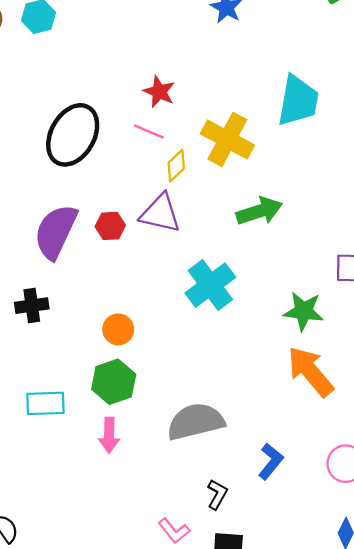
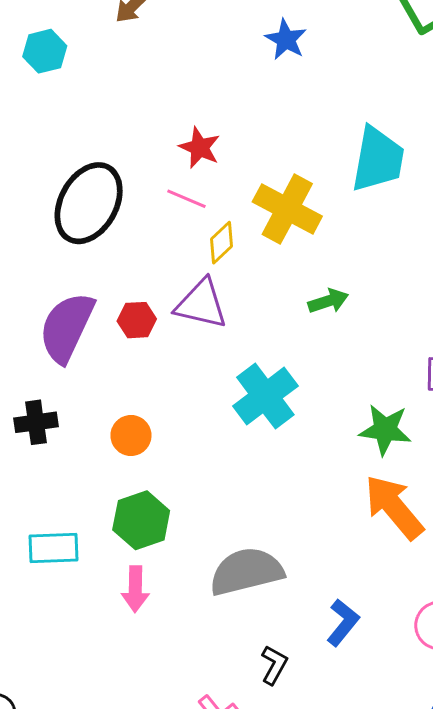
green arrow: (259, 211) -> (328, 301), size x0.7
orange circle: (118, 329) -> (131, 435), moved

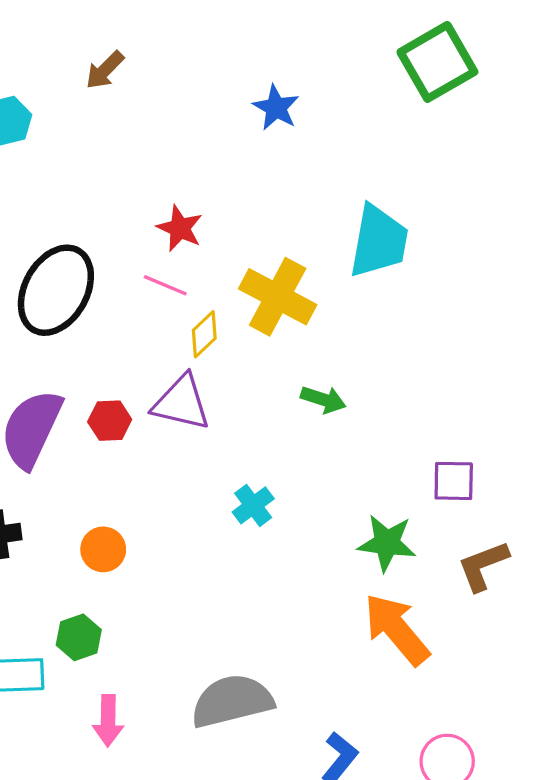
green arrow: (328, 301) -> (323, 399), turned 36
cyan cross: (265, 396) -> (253, 505), size x0.6
green hexagon: (141, 520) -> (79, 637), moved, size x0.7

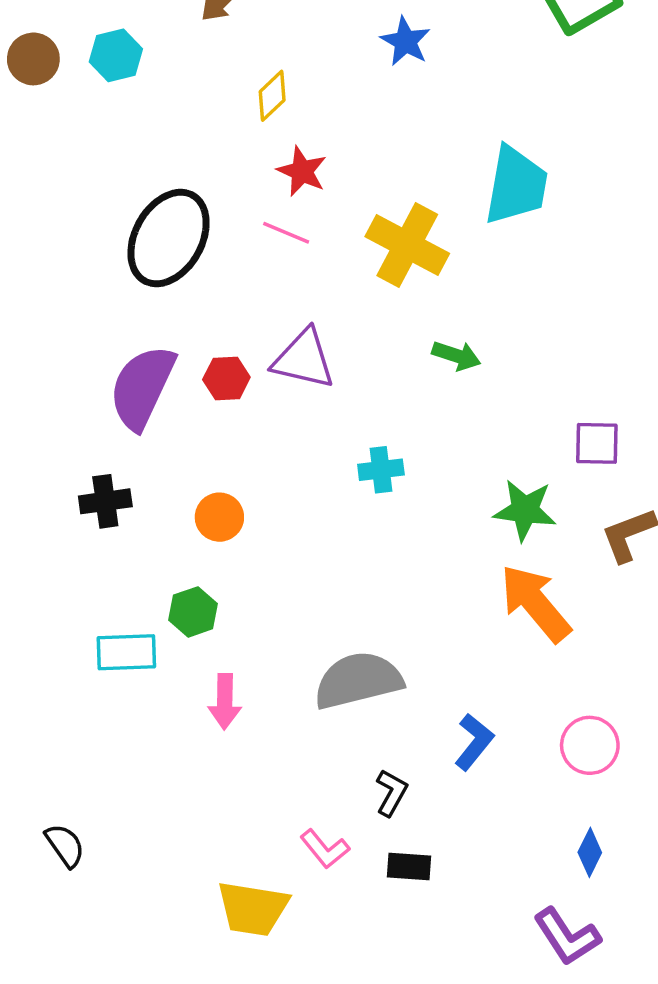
yellow diamond: (204, 334) -> (272, 96), moved
cyan cross: (253, 505) -> (381, 470), turned 30

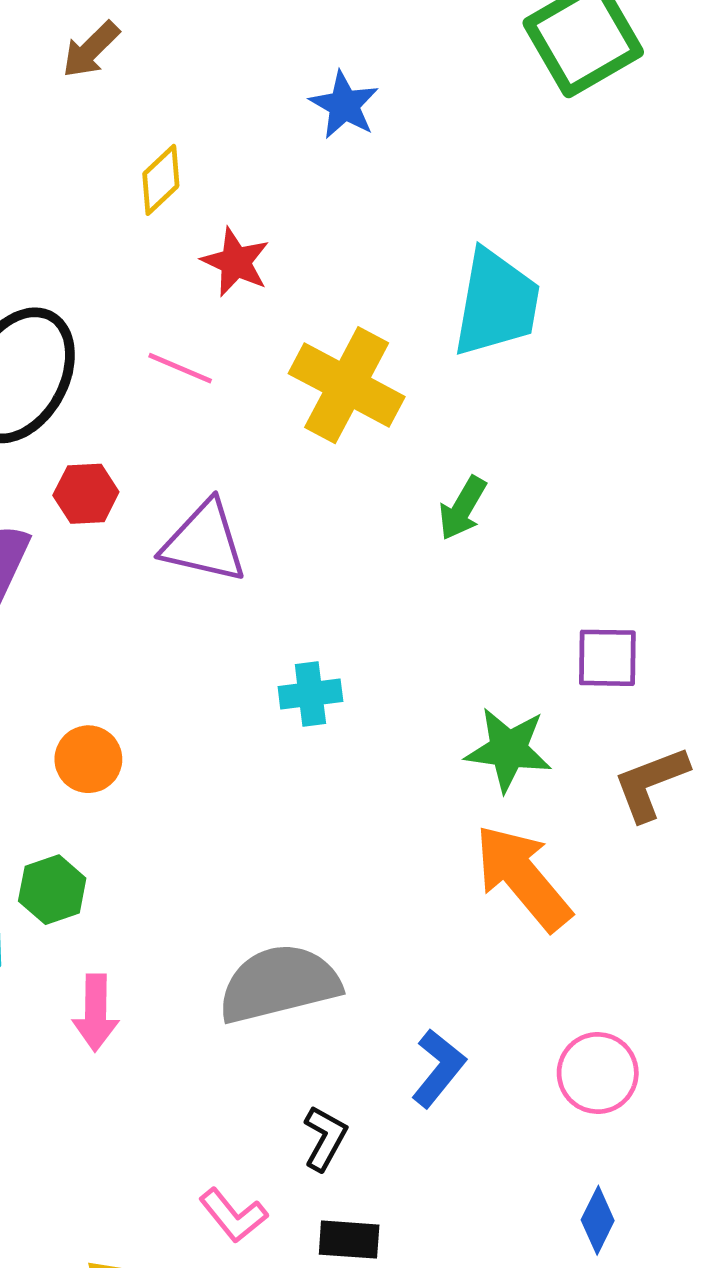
red star: (302, 171) -> (236, 262), moved
green arrow: (456, 356) -> (463, 508), moved, turned 102
red hexagon: (226, 378) -> (86, 494), moved

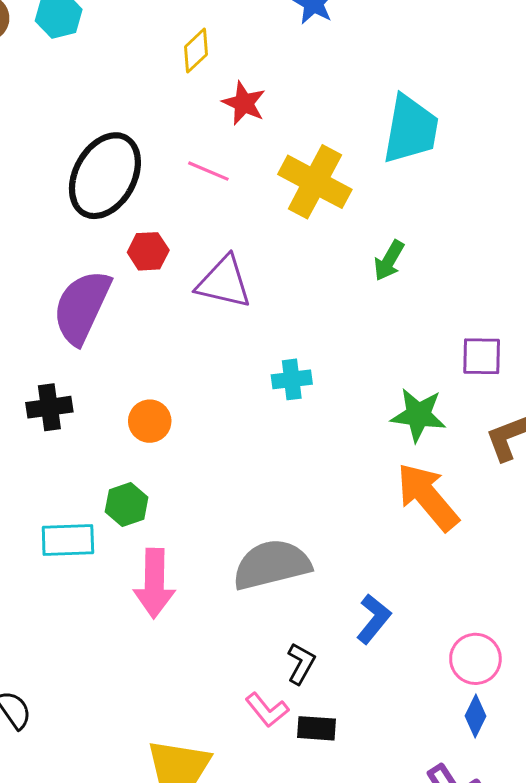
pink arrow: (96, 1013) -> (154, 583), size x1.4
pink circle: (598, 1073) -> (475, 659), moved
pink L-shape: (233, 1215) -> (267, 710), moved

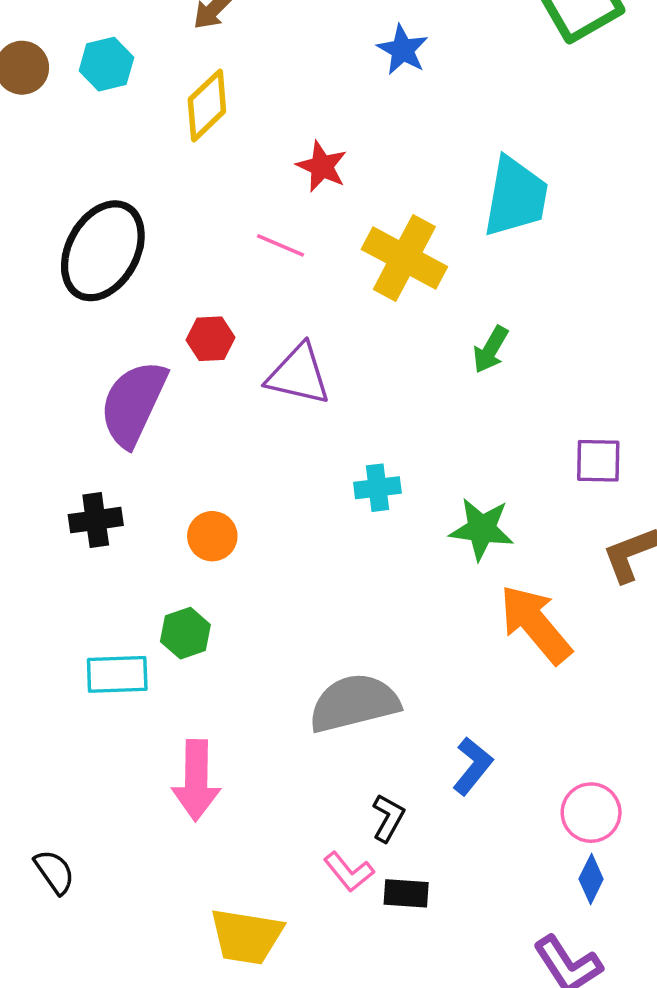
yellow diamond: (196, 51) -> (207, 105), moved, size x1.4
black ellipse: (105, 176) -> (103, 251), moved
green star: (418, 415) -> (482, 529), moved
pink arrow: (154, 583) -> (196, 780), moved

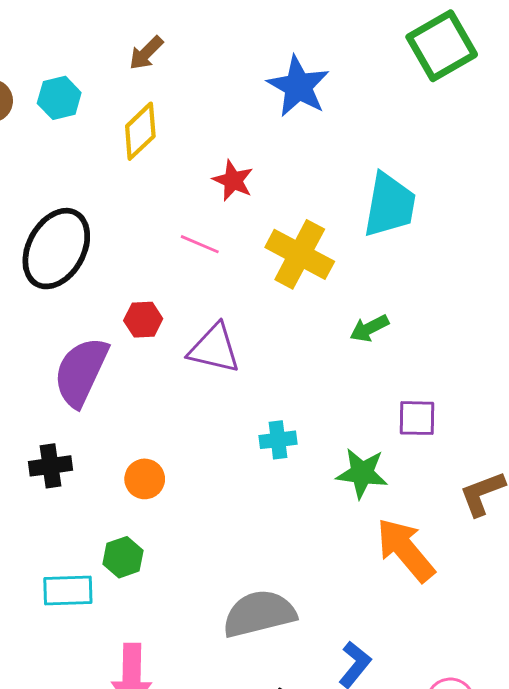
blue star: (403, 50) -> (298, 86), size x1.5
green arrow: (491, 350) -> (369, 328), turned 33
purple square: (598, 461) -> (417, 418), moved

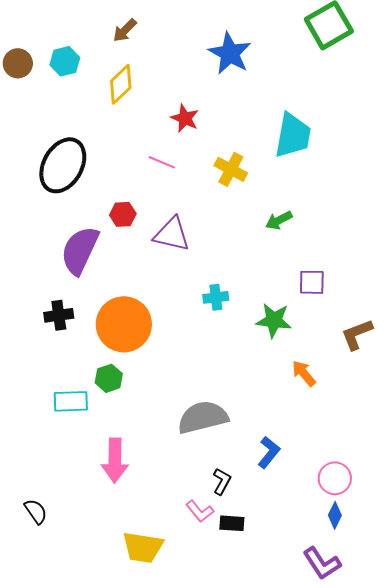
yellow cross: (300, 254) -> (231, 169), size x0.7
orange circle: (145, 479) -> (124, 324), size x2.0
orange arrow: (405, 550) -> (304, 373), size x0.6

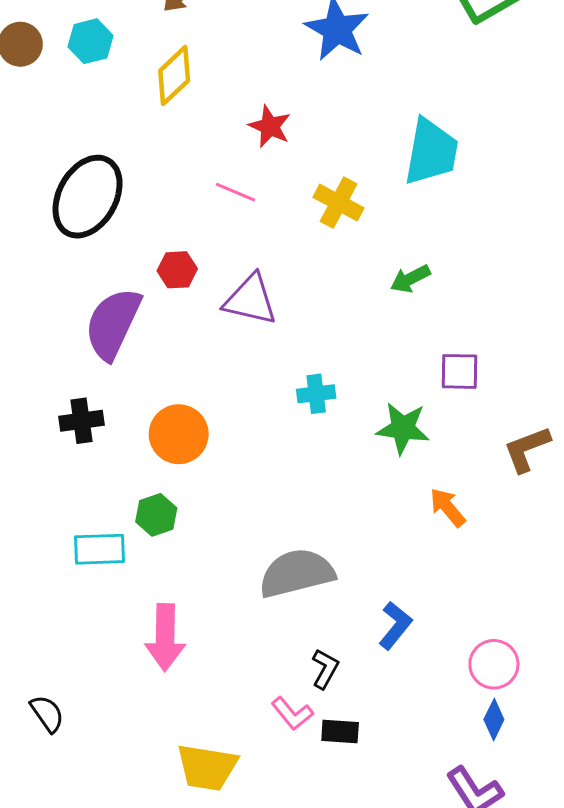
orange circle: (124, 324) -> (179, 434), size x0.7

